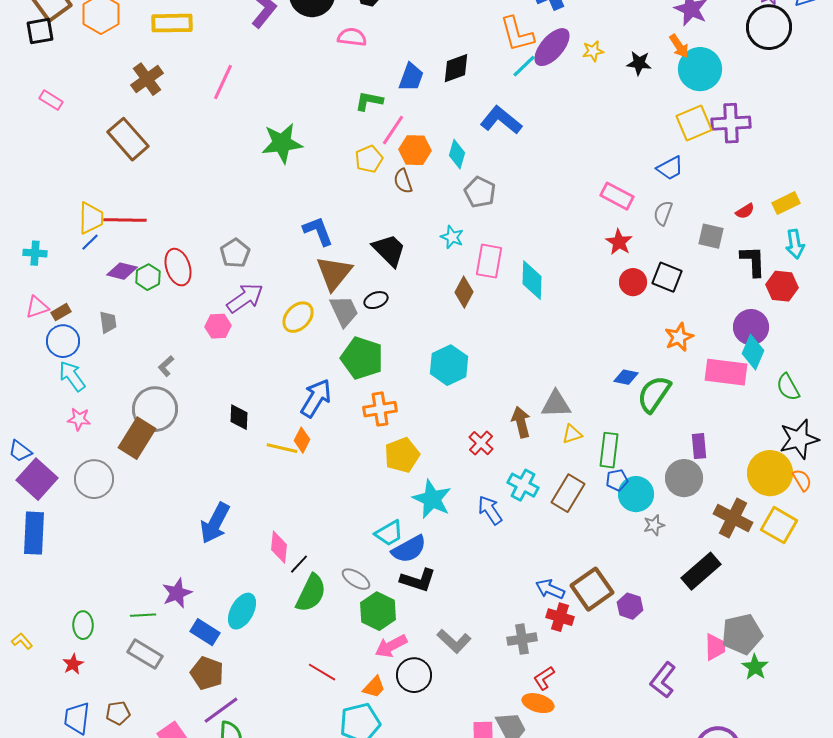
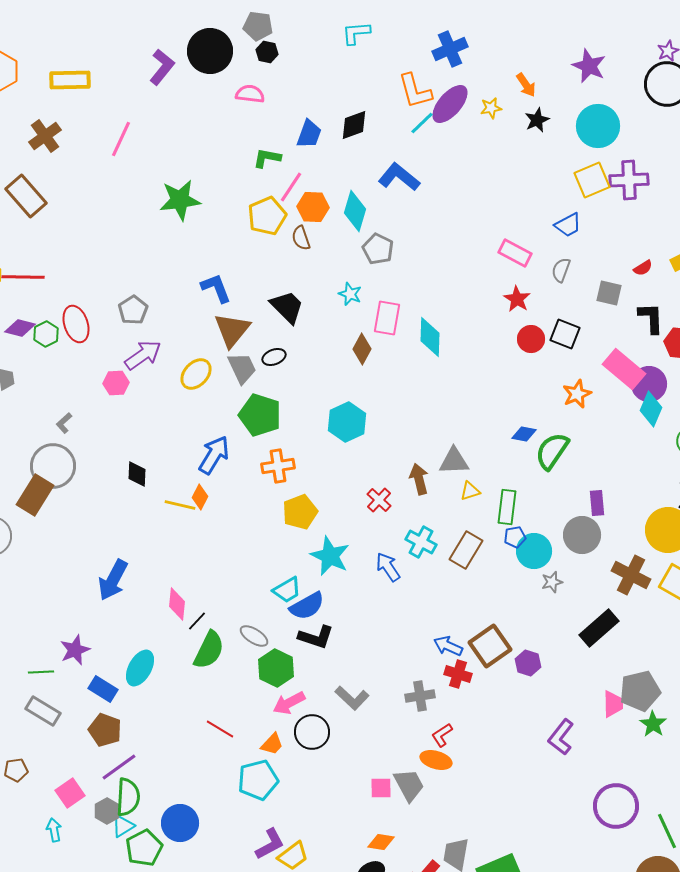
orange arrow: (679, 46) -> (526, 85), moved
black star: (639, 63) -> (537, 120), turned -30
cyan diamond: (457, 154) -> (355, 211), size x1.4
yellow pentagon: (369, 159) -> (267, 216), size x1.4
pink rectangle: (726, 372) -> (624, 369), moved, turned 33

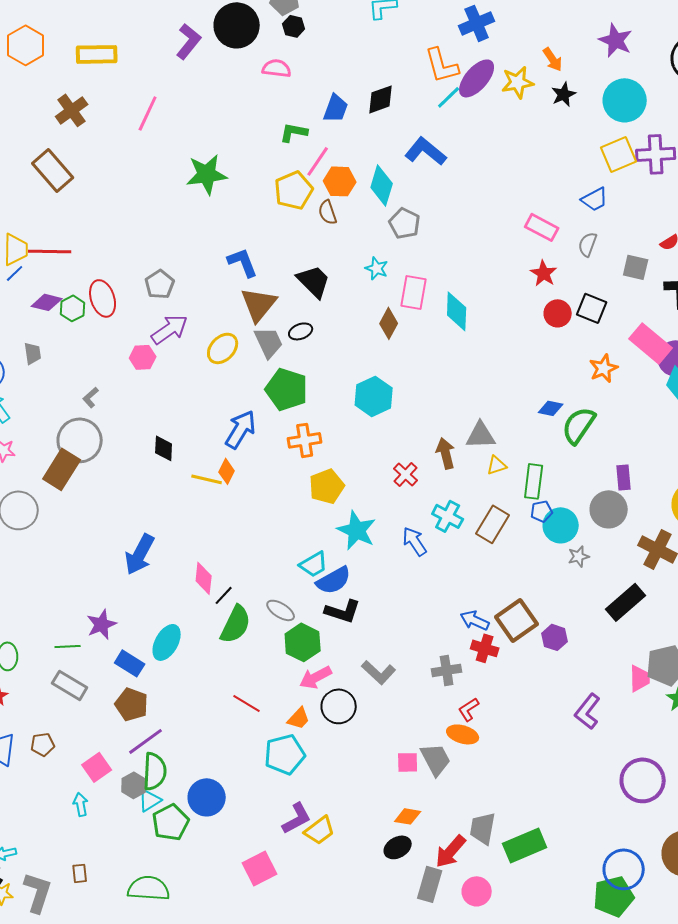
yellow star: (491, 108) -> (518, 82), size x1.5

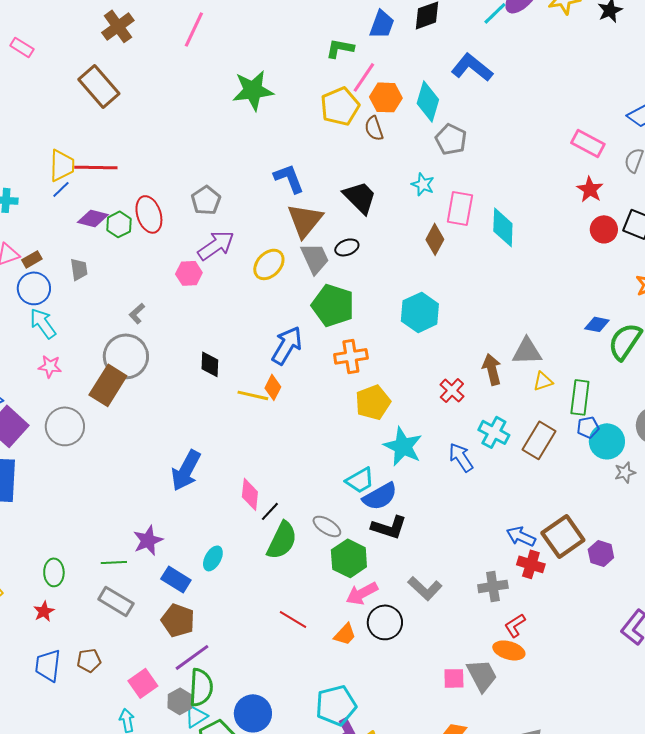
cyan ellipse: (167, 642) -> (213, 558), size x0.7
cyan pentagon: (285, 754) -> (336, 705), moved

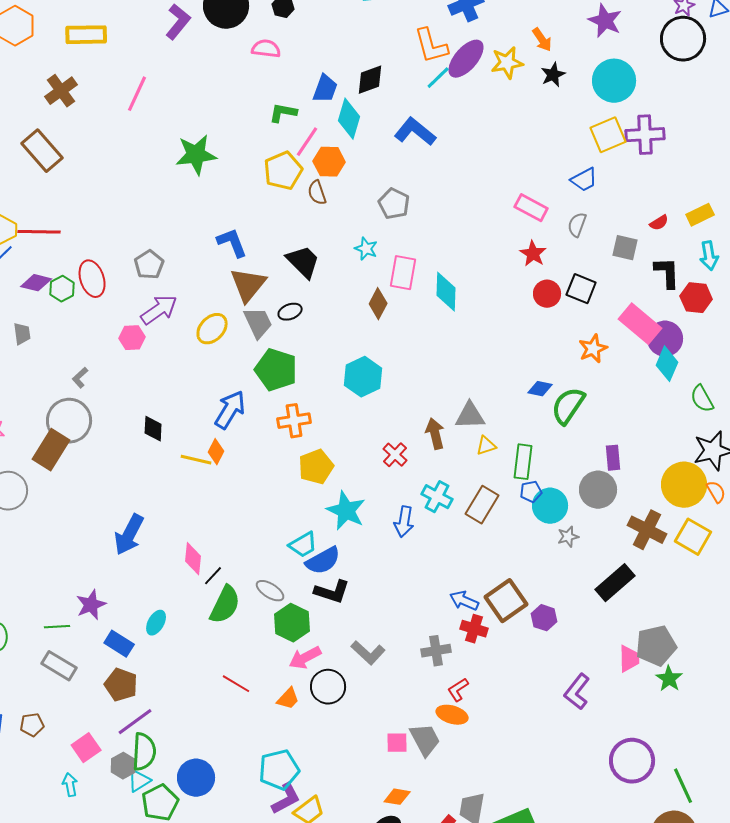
cyan diamond: (428, 101) -> (349, 119), moved
blue arrow: (461, 457) -> (404, 522), turned -136

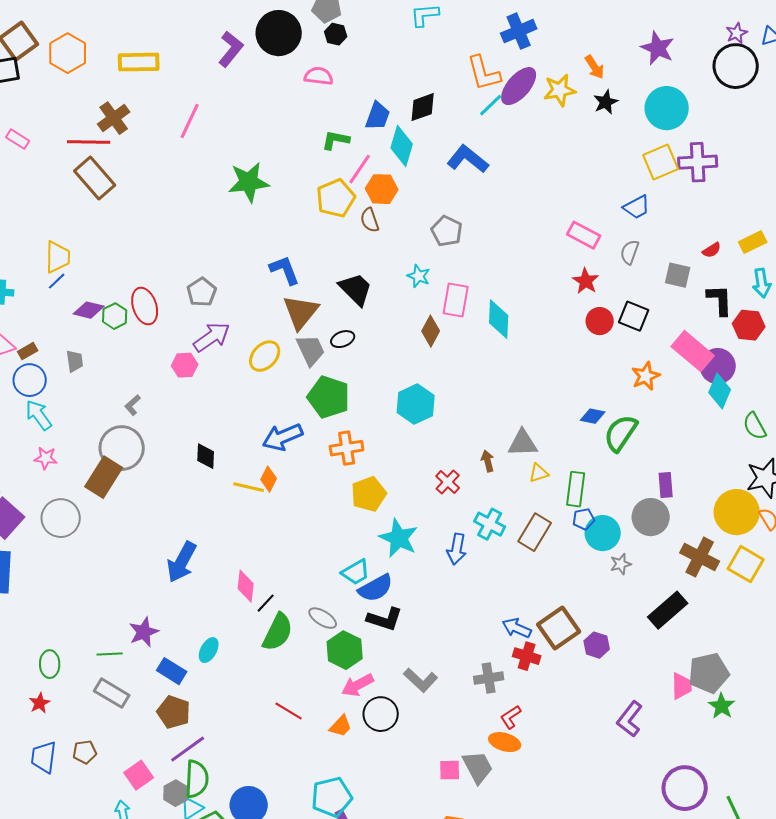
red line: (39, 232) -> (89, 142), moved
blue arrow: (230, 410) -> (283, 437), turned -144
brown arrow: (435, 434) -> (488, 461), size x0.7

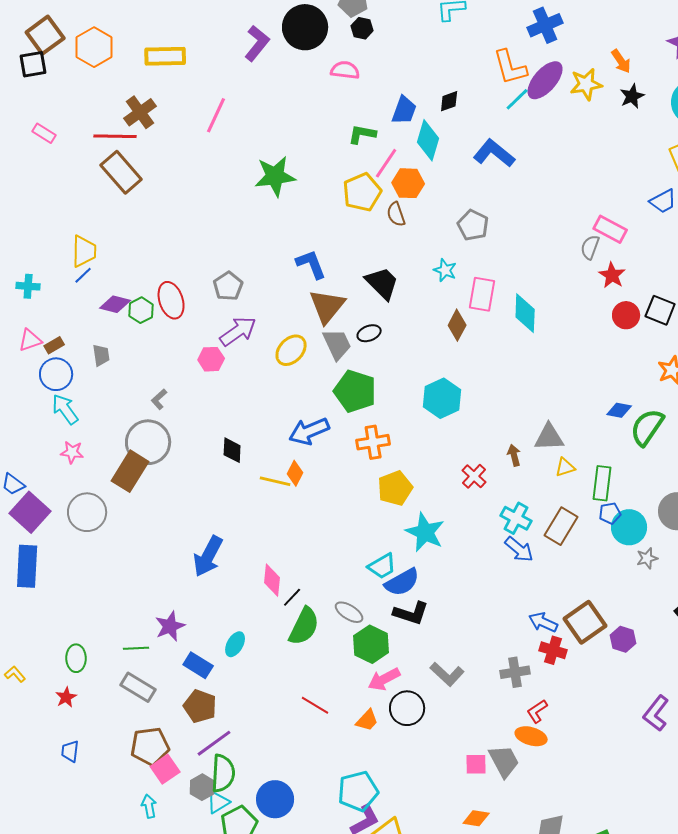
black diamond: (423, 107) -> (449, 101), size x0.7
gray semicircle: (630, 252) -> (590, 247), moved
blue arrow: (457, 549) -> (519, 549), moved, turned -60
brown pentagon: (85, 752) -> (150, 746), moved, size x1.6
blue trapezoid: (44, 757) -> (70, 751), size x0.7

